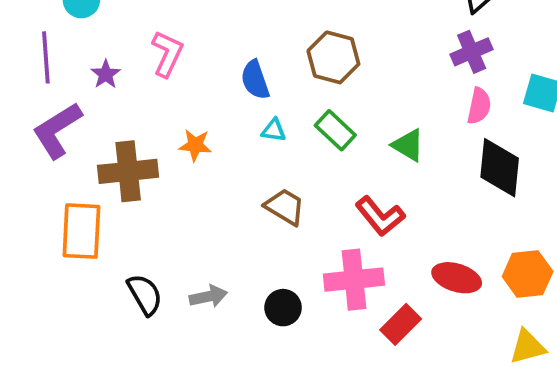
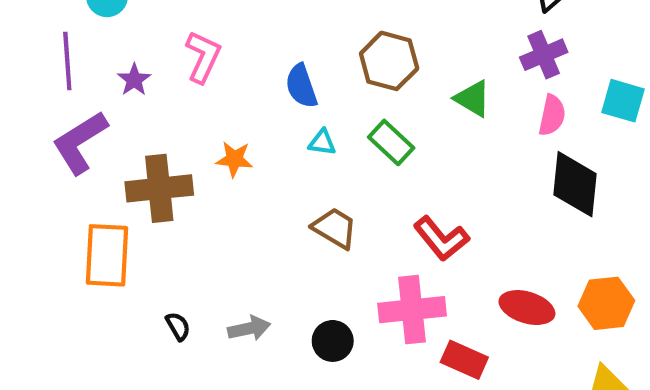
green triangle: (408, 145) -> (473, 99), moved
black semicircle: (145, 295) -> (178, 326), size x0.6
red rectangle: (401, 324) -> (464, 360), turned 69

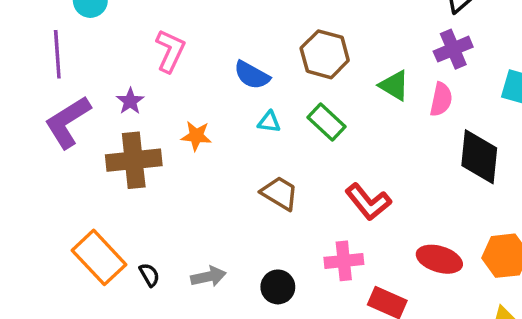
purple star: (134, 80) -> (130, 101), moved
blue semicircle: (301, 86) -> (252, 75), turned -42
pink semicircle: (552, 115) -> (441, 99), moved
orange rectangle: (107, 255) -> (99, 257), moved, turned -46
pink cross: (412, 310) -> (344, 261), size x0.7

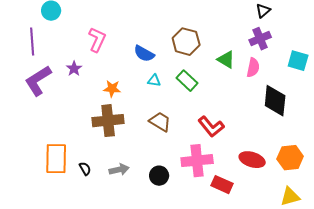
brown cross: (134, 160) -> (108, 121), moved
orange rectangle: (99, 257) -> (56, 159), turned 44
pink cross: (344, 261) -> (197, 161), size x1.4

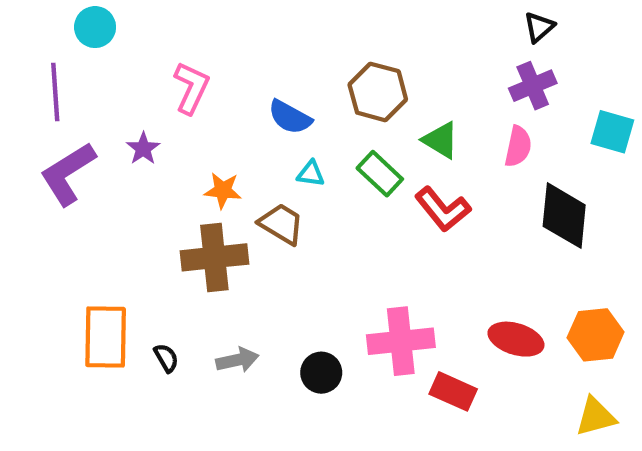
green triangle: (226, 60) -> (441, 140), moved
brown trapezoid: (160, 122) -> (281, 224), moved
red L-shape: (211, 127) -> (443, 209), moved

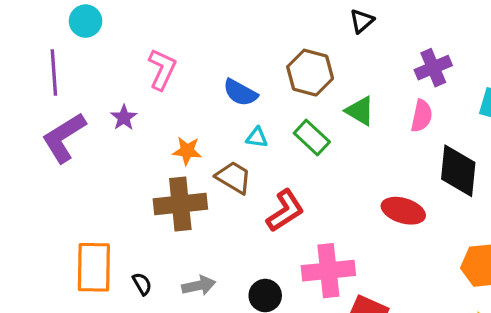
black triangle: (539, 27) -> (362, 21), moved
red L-shape: (443, 209) -> (285, 211), moved, turned -84
red ellipse: (516, 339) -> (403, 211), moved

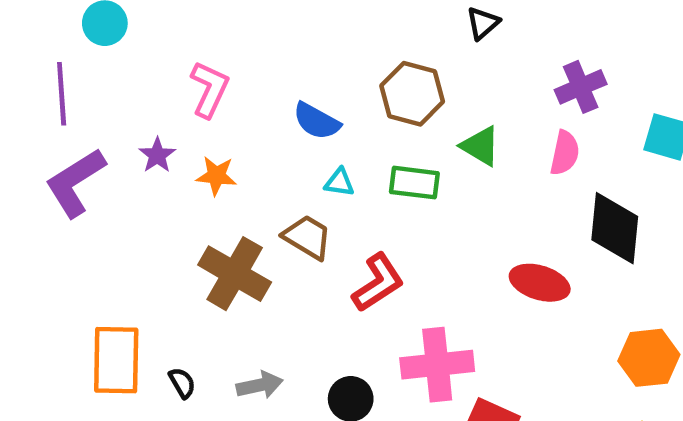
green rectangle: (312, 137) -> (414, 183), turned -36
orange star: (187, 151) -> (216, 176), moved
brown cross: (180, 204) -> (235, 274), turned 36

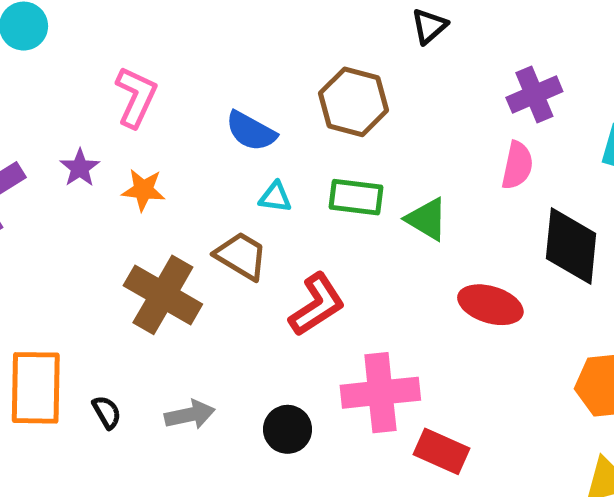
green triangle: (480, 146) -> (427, 219), moved

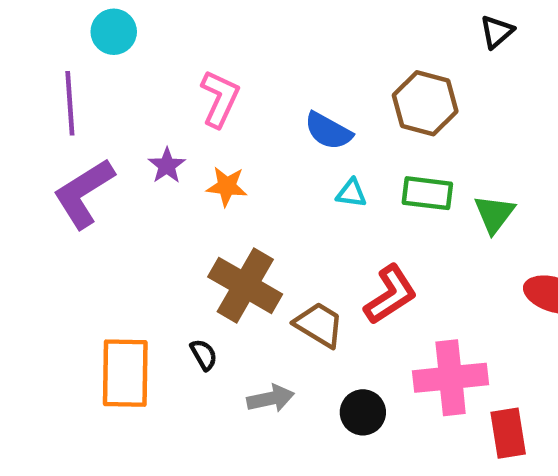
green triangle: (427, 219) -> (494, 214), turned 36
brown trapezoid: (241, 256) -> (319, 325), moved
black semicircle: (107, 412) -> (204, 355), moved
red rectangle: (442, 451) -> (508, 433), turned 57

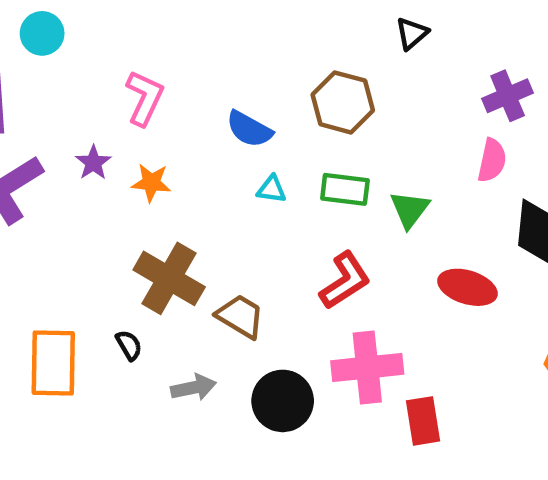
red L-shape: (391, 295) -> (345, 281), moved
black circle: (363, 412) -> (283, 401), size x1.4

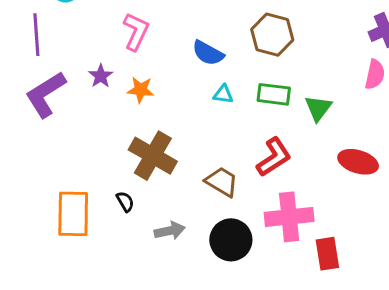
brown trapezoid: (240, 316) -> (222, 182), moved

